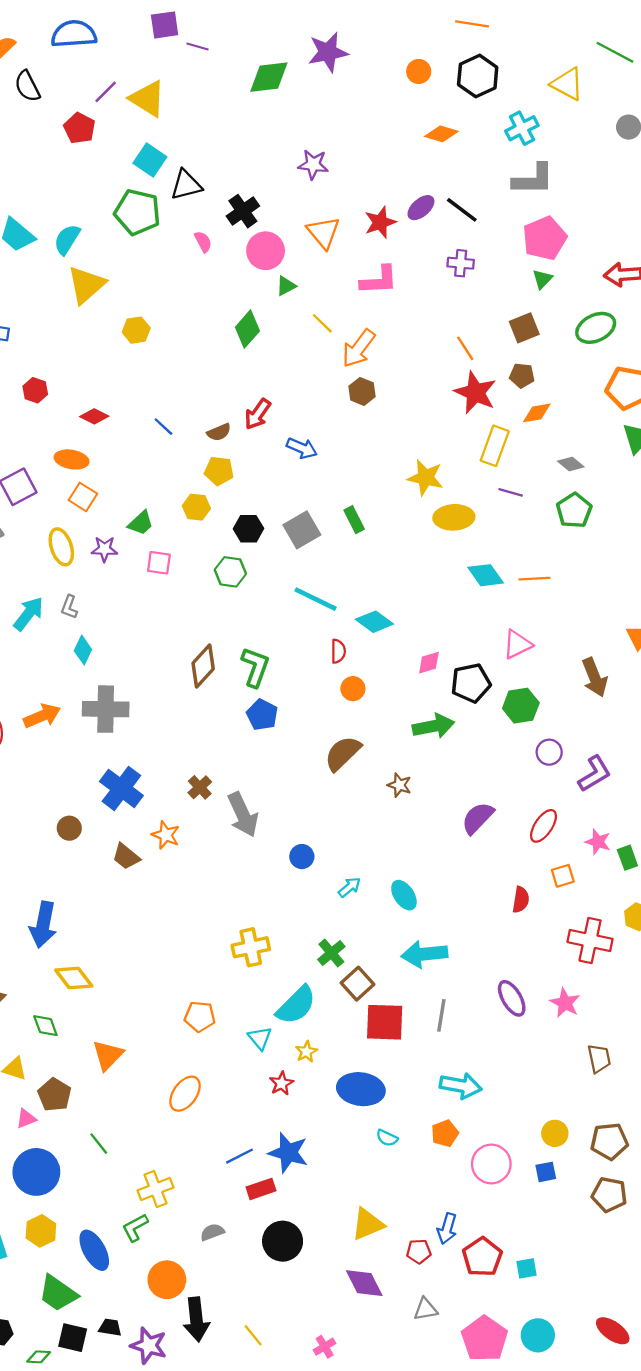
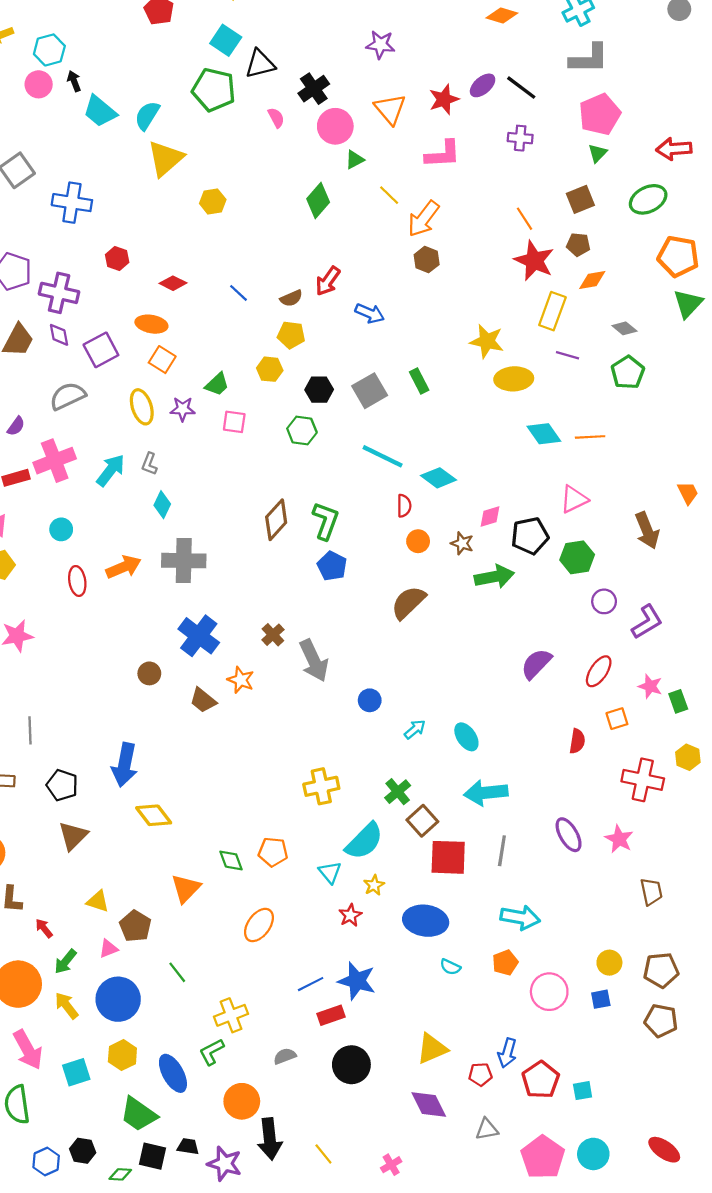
brown star: (399, 785) -> (462, 543), moved
green diamond: (45, 1026) -> (231, 860), moved

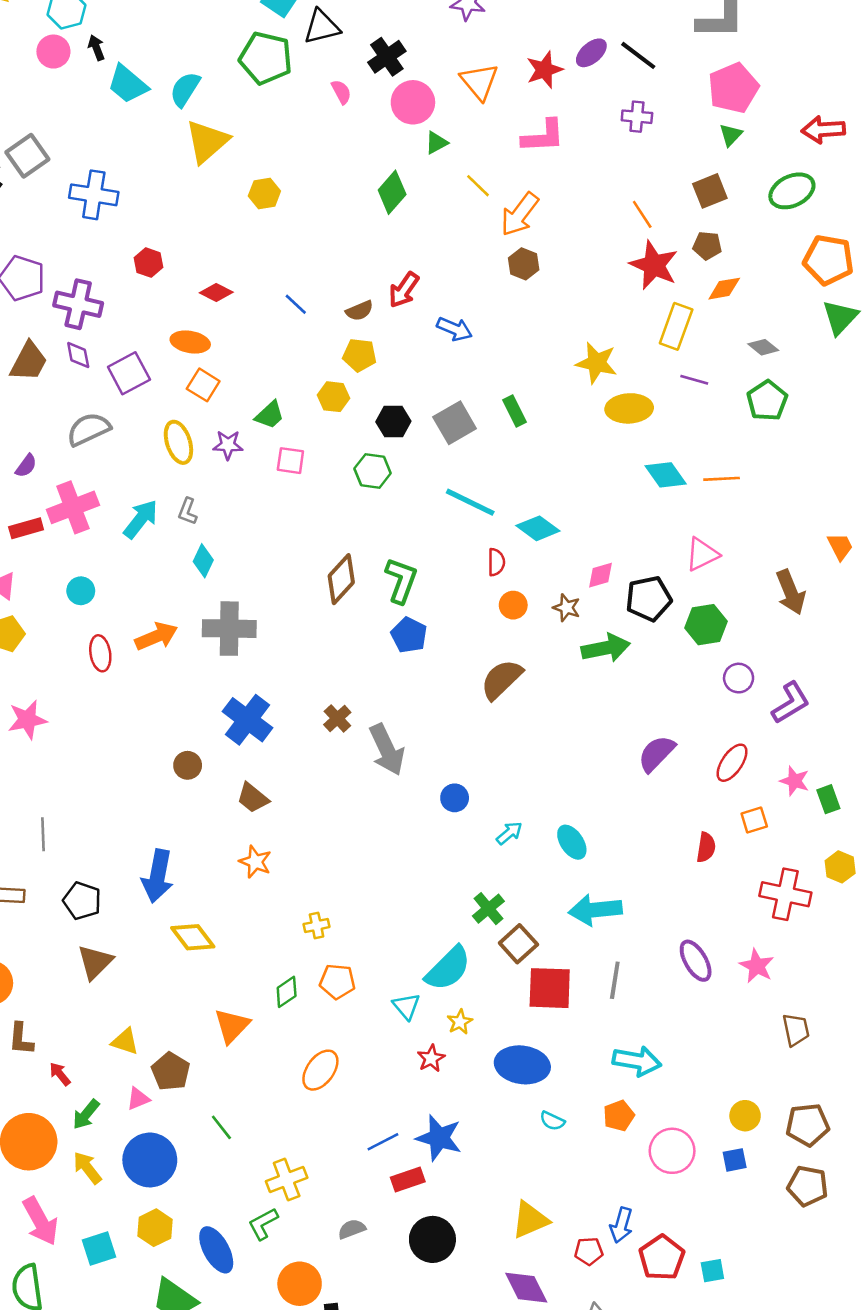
orange star: (241, 680) -> (255, 862), moved
yellow cross: (321, 786) -> (317, 926), moved, size x0.6
green diamond: (231, 860) -> (287, 992), turned 76

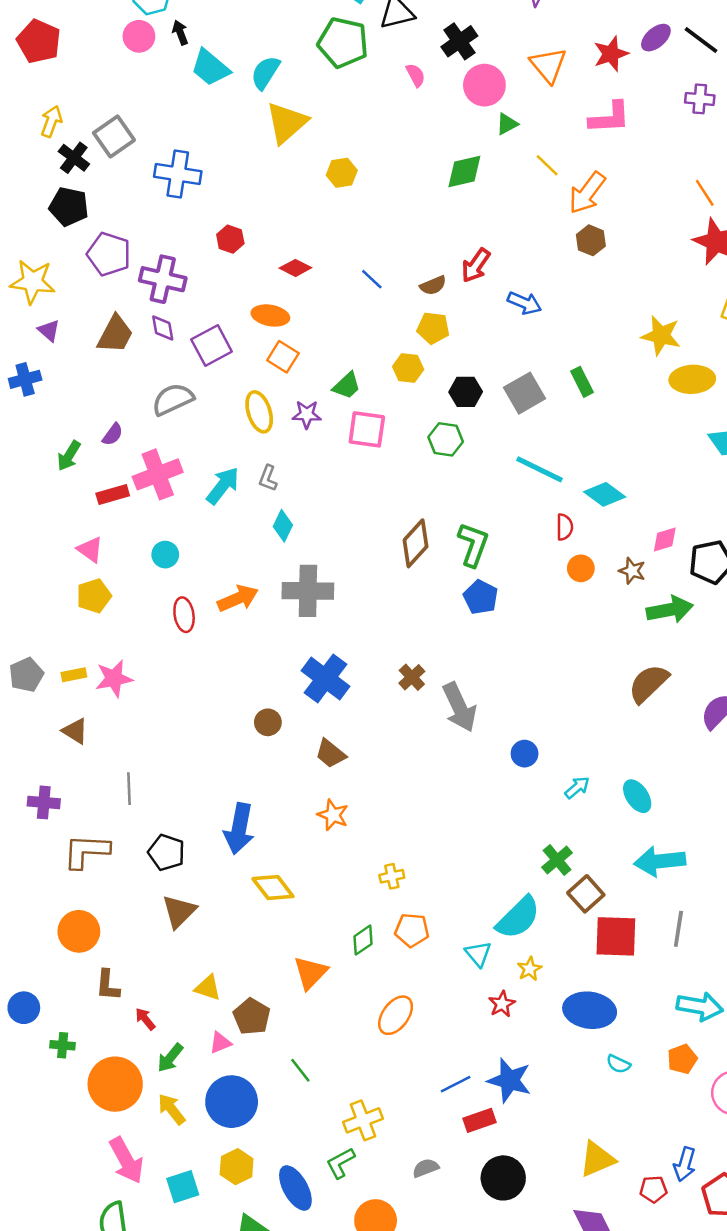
green diamond: (392, 192) -> (464, 172), turned 36
pink square: (290, 461) -> (367, 429), size x1.4
brown semicircle: (501, 679) -> (648, 683), moved

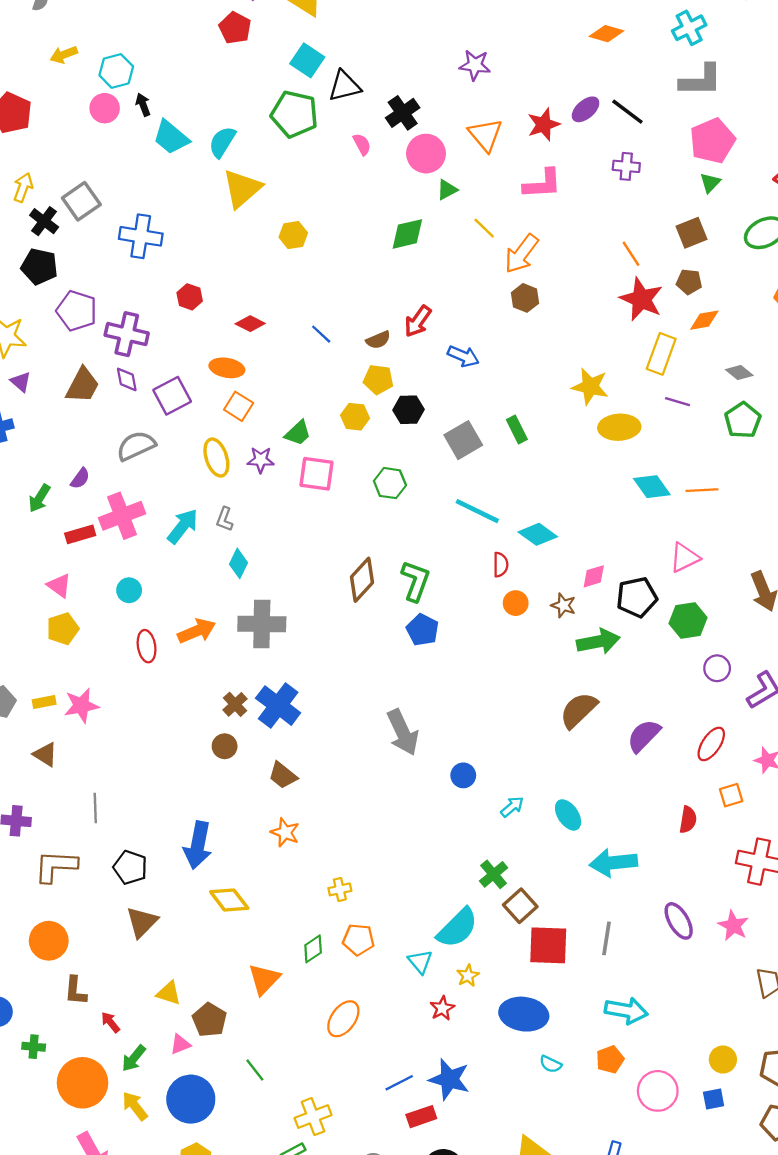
black hexagon: (466, 392) -> (409, 410), moved
brown cross: (412, 677) -> (235, 704), moved
cyan arrow: (660, 861) -> (613, 863), moved

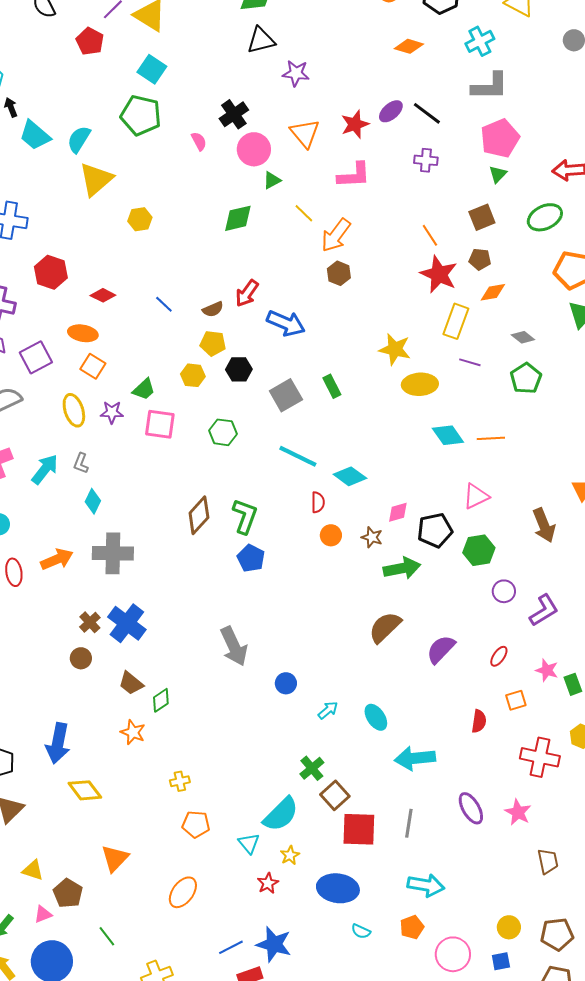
black triangle: (344, 86) -> (261, 40), moved
red hexagon: (190, 297) -> (51, 272), size x1.5
blue arrow: (463, 356) -> (286, 323), size x1.4
red ellipse: (711, 744) -> (499, 656), size x0.7
green diamond: (313, 949) -> (161, 700), moved

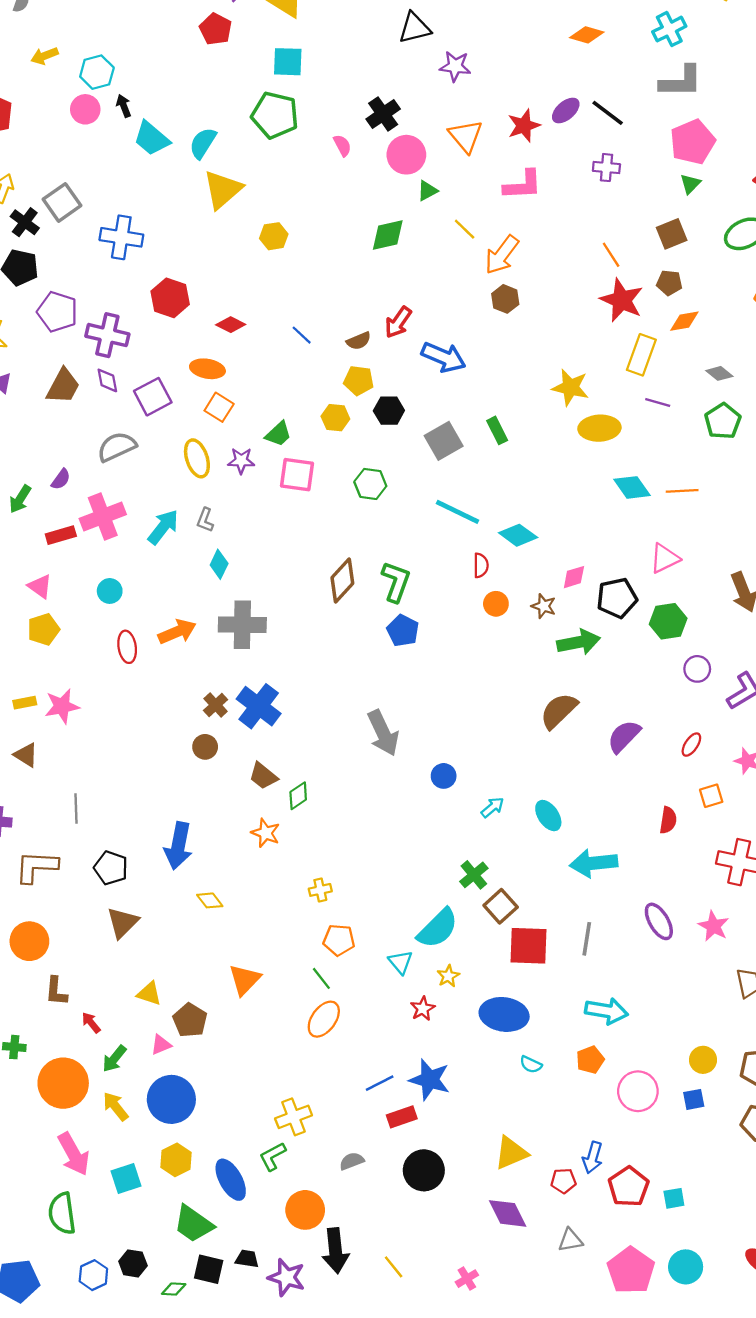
cyan square: (152, 69) -> (288, 62), turned -32
yellow diamond: (85, 790) -> (210, 900), size x0.7
green line: (107, 936) -> (321, 978), moved

